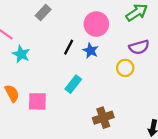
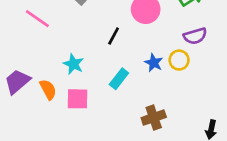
blue star: (91, 51) -> (154, 63), moved
cyan star: (21, 54) -> (73, 64), moved

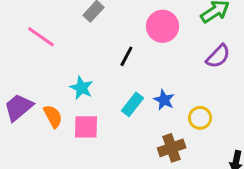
purple semicircle: (195, 36) -> (218, 56), turned -30
yellow circle: (179, 60) -> (200, 118), moved
blue star: (154, 63) -> (164, 100), moved

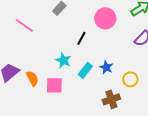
cyan star: (81, 88) -> (63, 60), moved

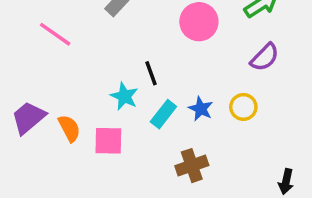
black line: (81, 38) -> (151, 73), moved, turned -48
yellow circle: (130, 79) -> (243, 107), moved
brown cross: (111, 99) -> (192, 166), moved

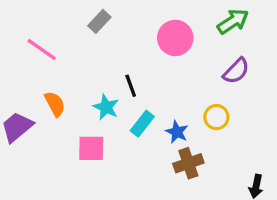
blue star: (201, 109) -> (177, 132), moved
orange semicircle: (69, 128) -> (55, 104), moved
brown cross: (192, 166) -> (188, 163), moved

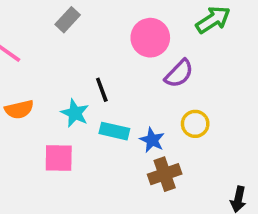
purple semicircle: (236, 71) -> (179, 74), moved
orange semicircle: (55, 104) -> (19, 109), turned 105
cyan rectangle: (142, 124) -> (114, 131), turned 65

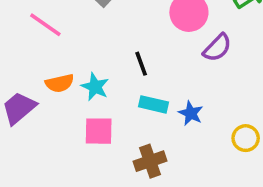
cyan star: (75, 113) -> (95, 87), moved
yellow circle: (195, 124) -> (246, 138), moved
brown cross: (165, 174) -> (150, 161), moved

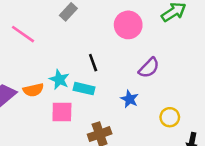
purple semicircle: (217, 48) -> (149, 68), moved
orange semicircle: (60, 83) -> (33, 90), moved
cyan rectangle: (154, 104) -> (84, 89), moved

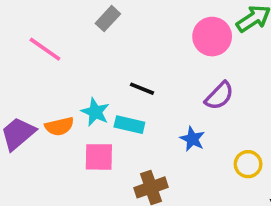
pink circle: (128, 25) -> (212, 37), moved
black line: (93, 63) -> (142, 89), turned -48

